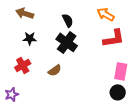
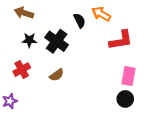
orange arrow: (106, 14) -> (101, 14), moved
black semicircle: (68, 20) -> (79, 21), moved
black cross: (67, 42) -> (57, 41), moved

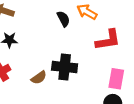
black cross: (57, 41) -> (65, 67), moved, turned -30

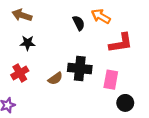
pink rectangle: (116, 79) -> (111, 80), moved

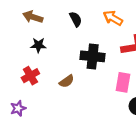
black semicircle: (79, 23) -> (76, 19), moved
black cross: (80, 68) -> (93, 56), moved

